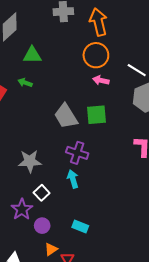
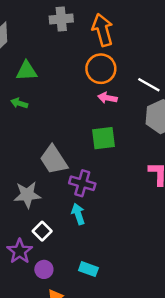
gray trapezoid: (66, 116) -> (54, 160), moved

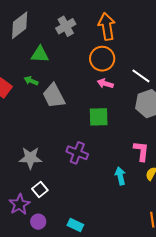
gray cross: (61, 19) -> (66, 26), moved, turned -30
gray trapezoid: (54, 160) -> (54, 96), moved
cyan arrow: (78, 214) -> (120, 176), moved

